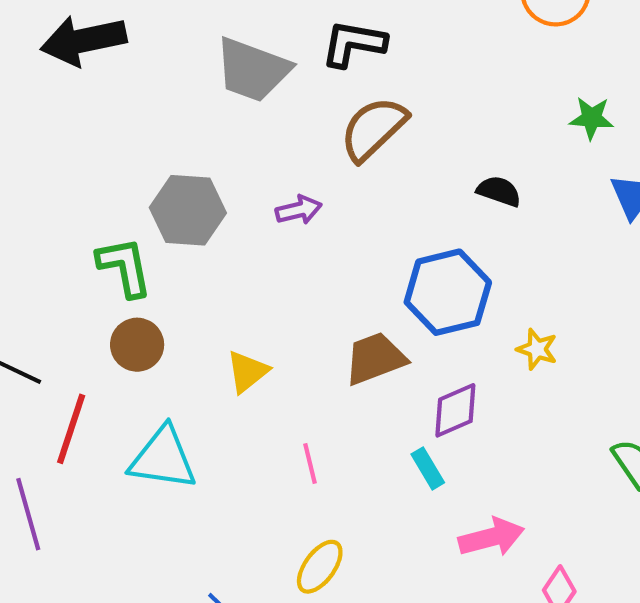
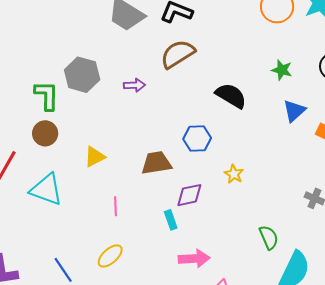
black semicircle: (499, 191) -> (231, 96), size x1.5
blue hexagon: (448, 292) -> (197, 138), size x0.7

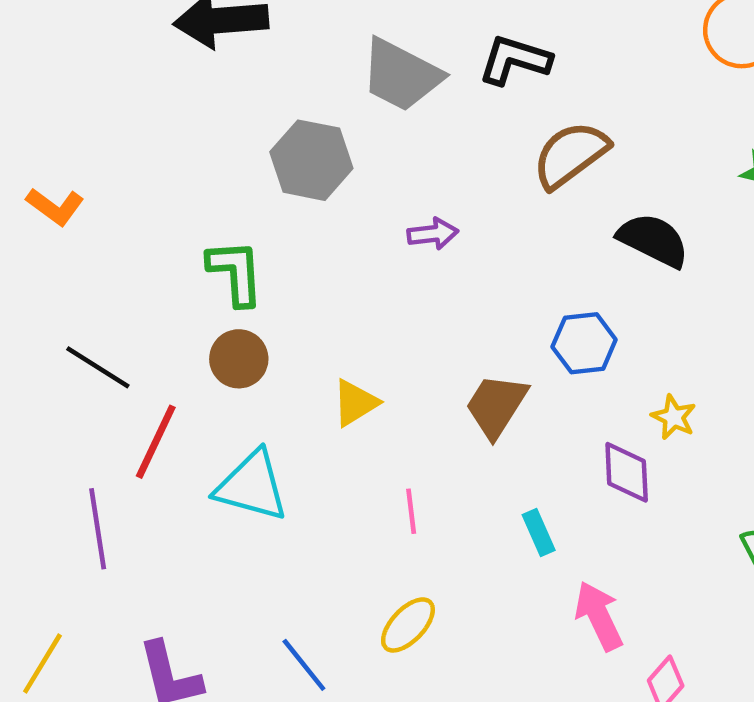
brown semicircle: (178, 54) -> (570, 155), moved
gray hexagon: (82, 75) -> (311, 160), moved
brown trapezoid: (156, 163) -> (496, 406), turned -44
purple diamond: (189, 195) -> (627, 472), moved, turned -76
pink arrow: (194, 259) -> (599, 616), turned -108

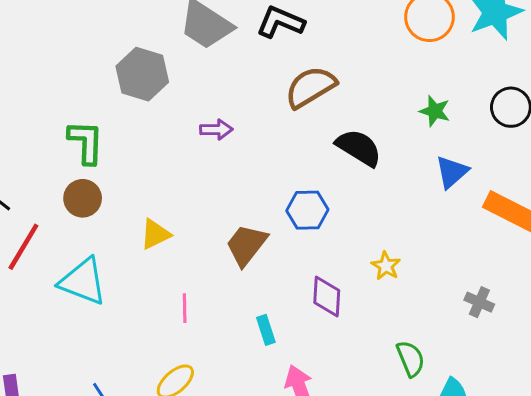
yellow star: (674, 417) -> (386, 266), moved

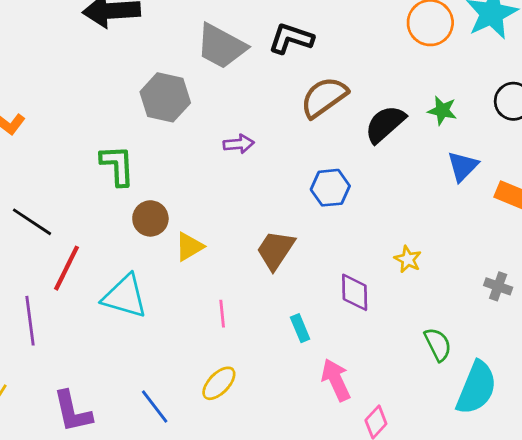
black semicircle: (359, 148) -> (385, 124), moved, turned -69
brown circle: (83, 198) -> (150, 218), moved
blue hexagon: (307, 210) -> (330, 188), moved

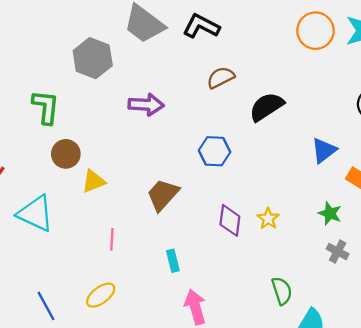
brown semicircle: (324, 97) -> (221, 78), size x0.7
green star: (442, 111) -> (330, 213), moved
purple arrow: (239, 144) -> (146, 105), size x1.4
purple diamond: (355, 292) -> (230, 220), moved

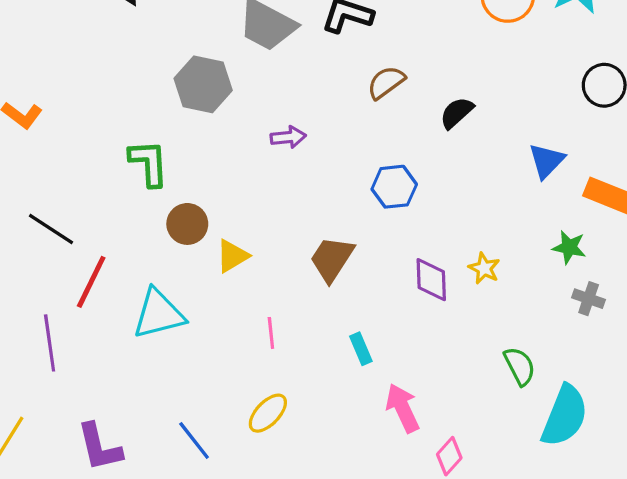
purple arrow: (146, 105) -> (288, 137), size x0.7
black semicircle: (267, 107) -> (457, 113), size x0.7
cyan triangle: (36, 213) -> (159, 314), turned -30

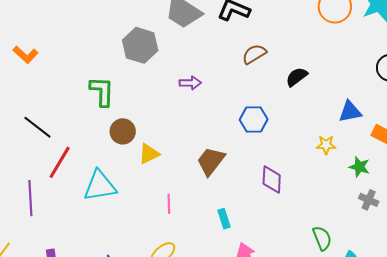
blue triangle: (547, 161) -> (350, 112), turned 30
yellow star: (484, 268) -> (326, 145), moved, turned -30

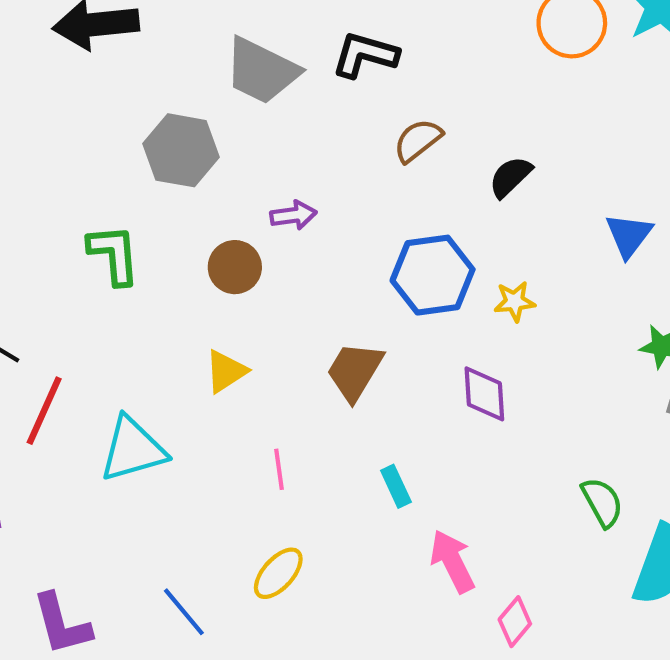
blue triangle: (350, 112) -> (629, 235), turned -35
blue hexagon: (254, 120) -> (433, 275), size x1.4
brown circle: (123, 131) -> (235, 267), moved
yellow star: (326, 145) -> (515, 301), moved

